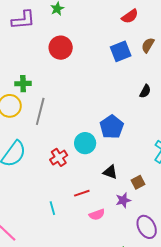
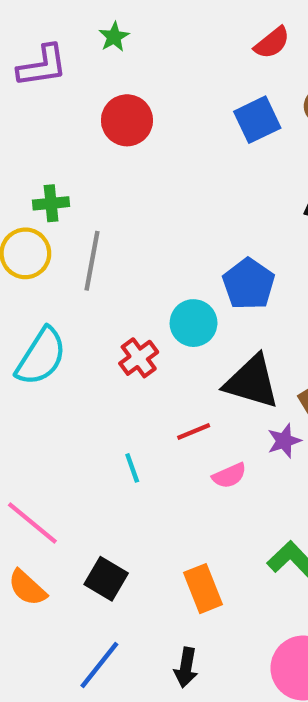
black triangle: (110, 172) -> (252, 382), size x1.8

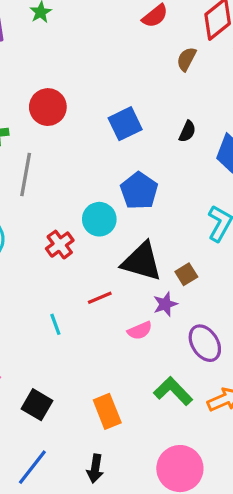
red circle: (127, 120) -> (48, 107), moved
blue square: (257, 120) -> (125, 124), moved
pink semicircle: (229, 476) -> (140, 331), moved

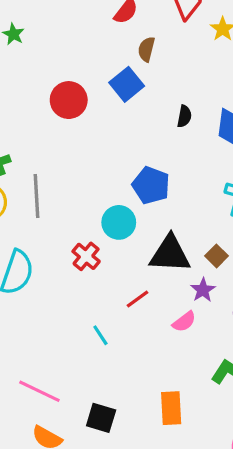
brown semicircle: (186, 59) -> (146, 49), moved
red circle: (48, 107) -> (69, 100), moved
blue square: (125, 124) -> (127, 84), moved
orange rectangle: (107, 411) -> (171, 408), turned 32

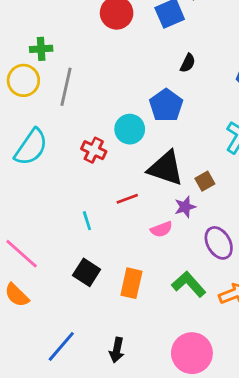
black semicircle: (184, 116) -> (188, 63), moved
red cross: (86, 256) -> (94, 150), turned -30
orange rectangle: (171, 408) -> (131, 283), moved
black square: (101, 418) -> (87, 272), moved

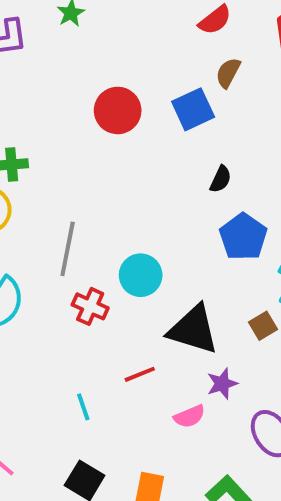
gray line: (66, 87) -> (68, 249), moved
blue pentagon: (166, 105) -> (243, 237), moved
brown square: (205, 181) -> (263, 326), moved

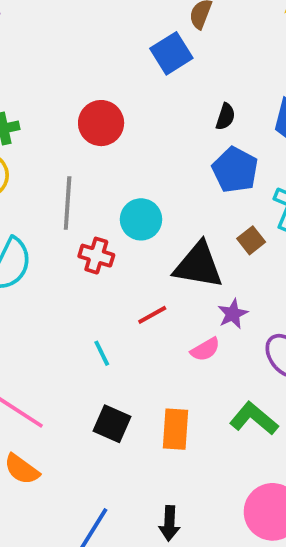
red circle: (118, 110) -> (101, 123), moved
black semicircle: (221, 179) -> (225, 117), moved
brown square: (263, 326) -> (251, 240), moved

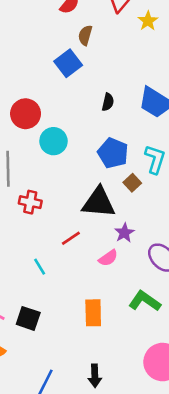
blue pentagon: (235, 170) -> (113, 153), moved
cyan circle: (141, 219) -> (53, 141), moved
black square: (112, 424) -> (28, 318), moved

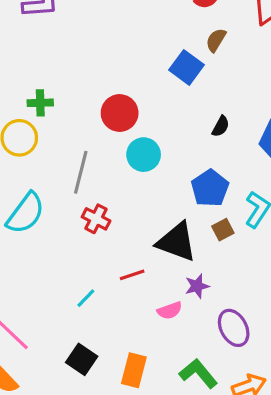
blue square: (68, 63) -> (187, 67), turned -32
cyan line: (40, 267) -> (86, 298), turned 60
black square: (28, 318) -> (82, 359), moved

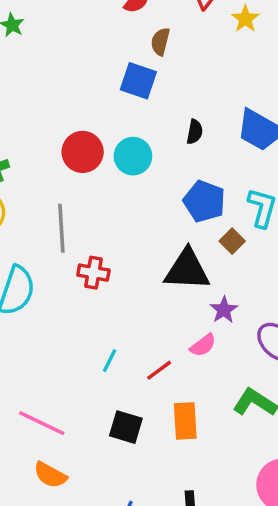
cyan circle: (144, 155) -> (133, 156), moved
red line: (132, 275) -> (159, 370), moved

